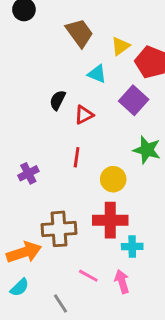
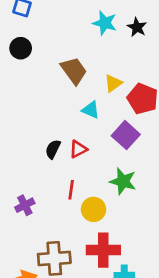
black semicircle: (58, 100) -> (53, 149), moved
green star: (147, 150) -> (123, 181), moved
yellow circle: (113, 179) -> (94, 209), moved

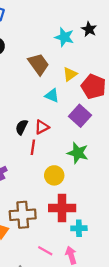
cyan star: (105, 23) -> (64, 37), moved
red line: (71, 190) -> (33, 147), moved

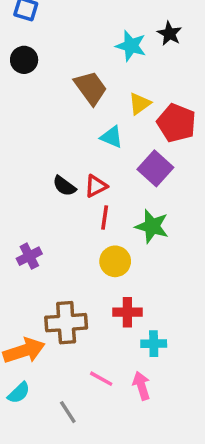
black semicircle: (22, 127) -> (64, 186), turned -80
red line: (33, 147) -> (105, 218), moved
red cross: (62, 208) -> (127, 312), size x0.7

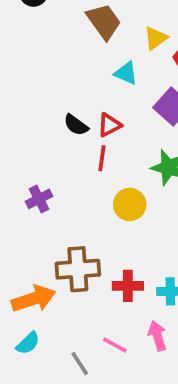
red line: (105, 218) -> (102, 158), moved
red cross: (127, 312) -> (128, 286), moved
pink line: (101, 379) -> (115, 345), moved

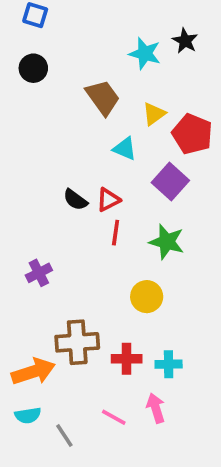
red line: (102, 158) -> (116, 233), moved
yellow circle: (130, 204) -> (147, 297), moved
cyan semicircle: (28, 343) -> (28, 415), turned 35
gray line: (80, 363) -> (64, 435), moved

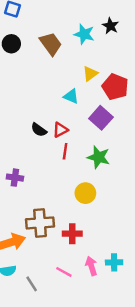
brown trapezoid: (103, 97) -> (51, 44), moved
purple cross: (39, 273) -> (15, 178), turned 35
cyan cross: (169, 364) -> (114, 262), moved

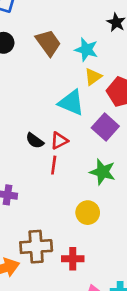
cyan star: (84, 34) -> (86, 50), moved
cyan triangle: (71, 96) -> (71, 103), size x1.5
red line: (65, 151) -> (54, 165), moved

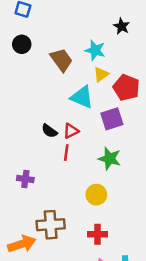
brown trapezoid: (48, 43) -> (61, 60), moved
purple square: (105, 127) -> (112, 119), turned 30
red cross: (73, 259) -> (98, 234), moved

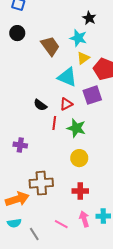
black star: (122, 26) -> (89, 18), moved
red triangle: (71, 131) -> (66, 104), moved
green star: (110, 159) -> (76, 128), moved

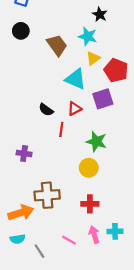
green star: (76, 128) -> (96, 142), moved

